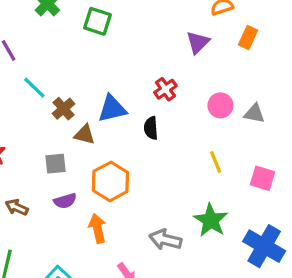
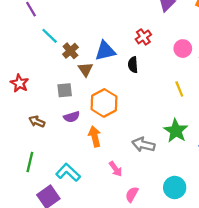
brown triangle: (85, 135) -> (85, 69), turned 42

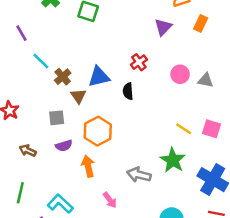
yellow line: (179, 89) -> (184, 129), moved, turned -35

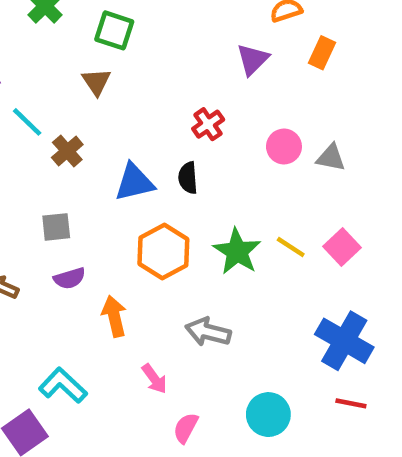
blue triangle: (99, 77) -> (134, 182), moved
brown triangle: (78, 96) -> (96, 82), moved
pink square: (212, 129) -> (342, 247), turned 30
orange hexagon: (98, 131) -> (163, 251), moved
green star: (173, 160) -> (237, 251), moved

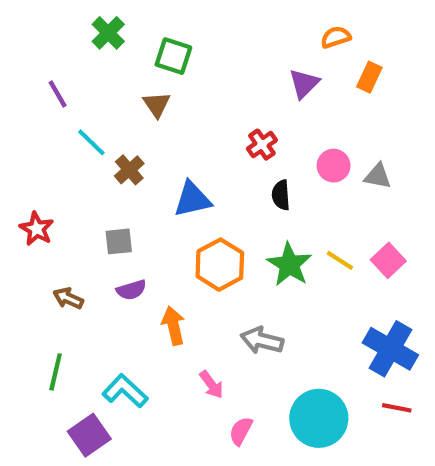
black semicircle: (188, 178) -> (281, 195), moved
cyan circle: (268, 415) -> (319, 418), size x1.4

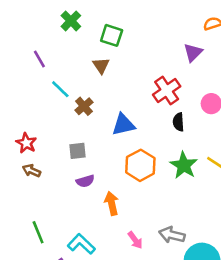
red cross: (262, 145) -> (167, 91), size x1.5
brown arrow: (68, 298) -> (31, 171), moved
gray arrow: (262, 340) -> (172, 235), moved
green line: (56, 372) -> (38, 232), turned -35

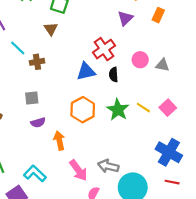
brown cross: (84, 106) -> (37, 62), turned 32
blue triangle: (123, 125) -> (86, 71), moved
pink arrow: (135, 240) -> (78, 170), size x1.5

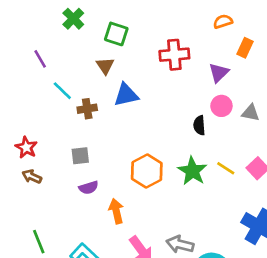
purple triangle: (125, 18) -> (219, 73), moved
red cross: (104, 49) -> (174, 55), moved, turned 30
blue triangle: (86, 71) -> (126, 95), moved
black semicircle: (114, 75) -> (199, 125), moved

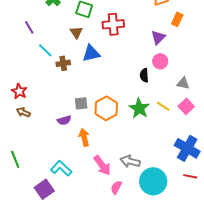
red cross: (174, 55) -> (113, 24), moved
gray triangle: (251, 113) -> (183, 83), moved
gray square: (80, 156) -> (81, 103), moved
green line: (39, 242) -> (15, 159), moved

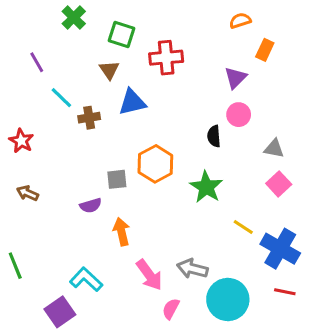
red star: (19, 91) -> (21, 141), moved
yellow line: (163, 106) -> (243, 227), moved
orange hexagon: (106, 108) -> (155, 164), moved

